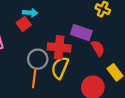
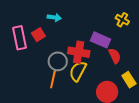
red square: (24, 24) -> (38, 35), moved

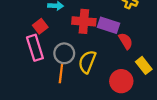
pink rectangle: (19, 38) -> (35, 48), moved
red cross: (79, 52) -> (84, 21), moved

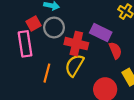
red cross: (84, 21) -> (76, 44), moved
gray circle: (64, 53) -> (54, 27), moved

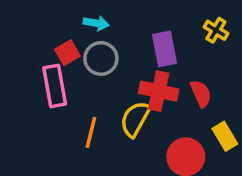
purple rectangle: (101, 32) -> (165, 49), moved, turned 54
red cross: (76, 44) -> (159, 91), moved

